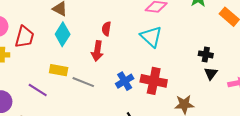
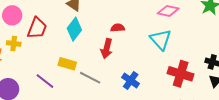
red semicircle: (106, 29) -> (118, 28), turned 72
blue cross: (125, 81) -> (131, 80), turned -30
red cross: (154, 81) -> (181, 74), moved

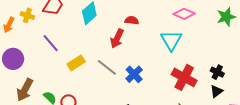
yellow rectangle: (67, 64) -> (76, 63), moved, turned -60
gray line: (90, 78) -> (107, 67), moved
purple line: (45, 81) -> (51, 43), moved

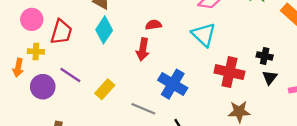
purple circle: (13, 59) -> (43, 87), moved
gray line: (107, 67) -> (143, 109), moved
blue cross: (134, 74) -> (173, 84), size x1.4

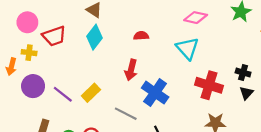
red trapezoid: (61, 32) -> (54, 36), turned 50
red arrow: (143, 49) -> (131, 70), moved
purple line: (70, 75) -> (63, 94), moved

